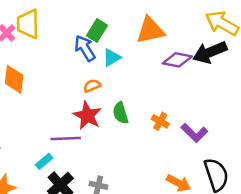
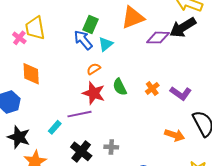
orange cross: (160, 121) -> (152, 88), turned 32
cyan rectangle: (44, 161) -> (55, 127), moved

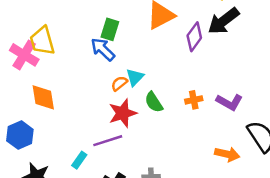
pink cross: (19, 38) -> (24, 55), size x1.6
purple diamond: (158, 38) -> (194, 37), turned -50
cyan triangle: (106, 44) -> (135, 77), moved
orange cross: (152, 88) -> (194, 100), turned 32
red star: (94, 93) -> (123, 113), turned -30

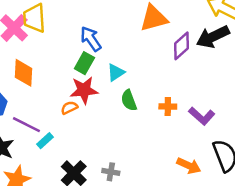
green rectangle: (110, 29) -> (84, 63), moved
orange semicircle: (119, 83) -> (69, 108), moved
red star: (123, 113) -> (84, 90), moved
purple line: (108, 141) -> (26, 125), moved, turned 32

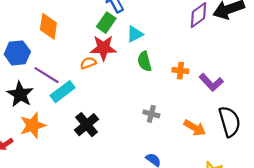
cyan rectangle: (45, 141) -> (63, 92), size x1.5
gray cross: (111, 172) -> (151, 114), moved

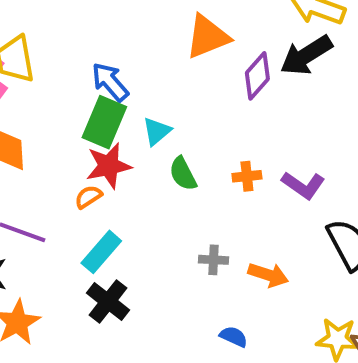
green rectangle: (106, 23) -> (104, 122), size x1.4
cyan rectangle: (63, 92) -> (101, 252), moved
orange arrow: (195, 128) -> (268, 275), moved

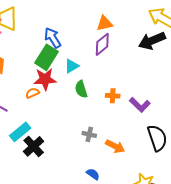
orange triangle: (207, 37) -> (105, 23), size x0.7
purple diamond: (257, 76) -> (102, 44), moved
cyan rectangle: (101, 252) -> (20, 132), moved

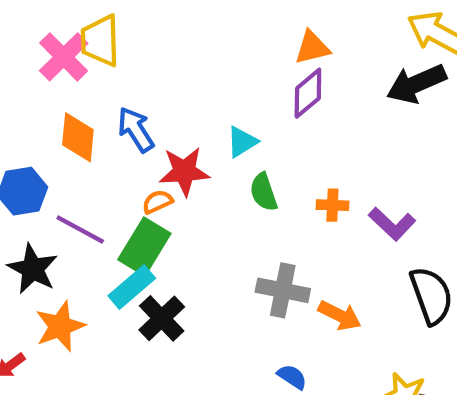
blue arrow: (53, 38) -> (136, 130), moved
green rectangle: (46, 57) -> (144, 247), moved
gray cross: (89, 134) -> (283, 290), size x1.6

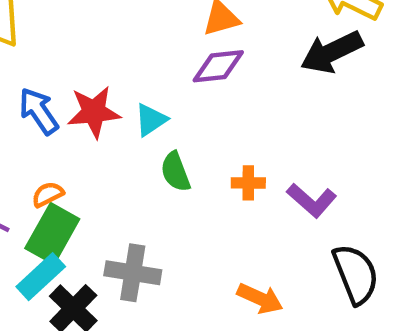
purple diamond: (308, 93) -> (218, 66), turned 36
red star: (184, 171) -> (94, 112), moved
orange semicircle: (157, 202) -> (48, 194), moved
gray cross: (283, 290) -> (133, 273), moved

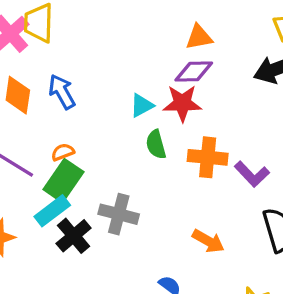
red star: (94, 112) -> (182, 103), moved
orange cross: (248, 183) -> (208, 157), size x1.6

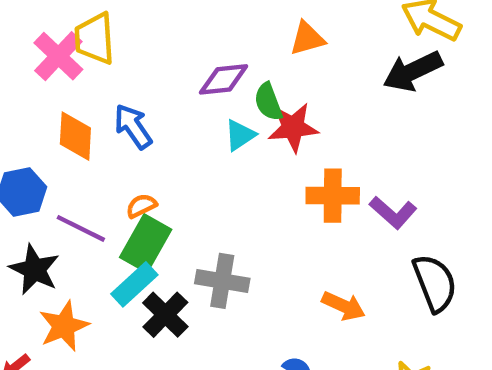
purple diamond: (194, 71) -> (224, 79), moved
green semicircle: (156, 144) -> (268, 102), moved

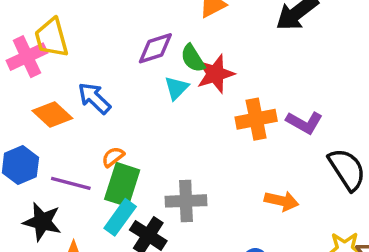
pink cross: (58, 56) -> (27, 57), turned 33
orange diamond: (75, 136) -> (52, 114), turned -39

